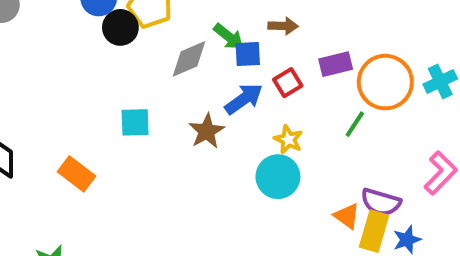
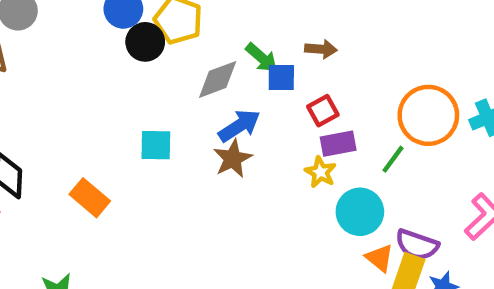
purple rectangle: (336, 64) -> (338, 144), moved
blue arrow: (244, 99) -> (239, 126), moved
cyan circle: (278, 177) -> (360, 212), moved

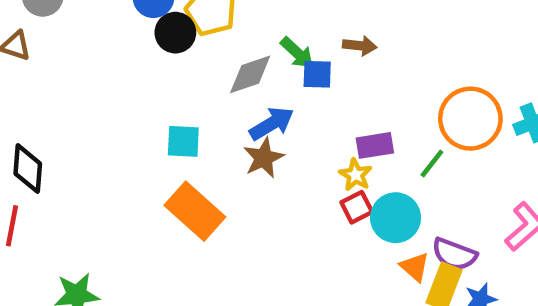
red square: (323, 111) -> (357, 207), moved
orange rectangle: (90, 198) -> (195, 211), moved, size x1.4

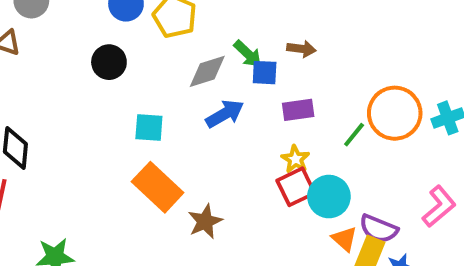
black circle: (175, 33) -> (109, 62), moved
purple rectangle: (375, 145) -> (298, 110), moved
brown star: (264, 158) -> (205, 221), moved
green line: (432, 163) -> (354, 135), moved
red square: (357, 207) -> (296, 187), size x1.4

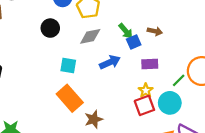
gray diamond: (207, 71) -> (90, 36), moved
blue square: (265, 73) -> (134, 42), turned -32
cyan circle: (329, 197) -> (170, 103), moved

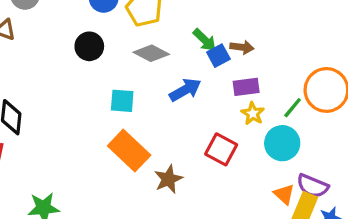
brown arrow: (155, 31) -> (242, 47), moved
gray diamond: (90, 36) -> (151, 53), turned 45
yellow star: (146, 90) -> (253, 114), moved
red square: (144, 105) -> (221, 149), moved, turned -36

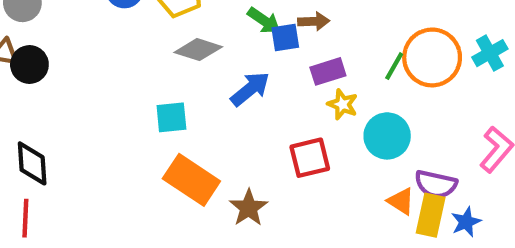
black circle: (89, 46) -> (29, 65), moved
blue square: (218, 56) -> (285, 38), turned 30
green line: (293, 108) -> (394, 66), moved
red square: (221, 149) -> (310, 158), turned -32

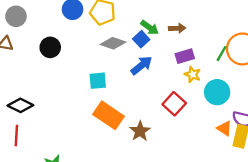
blue square: (285, 38) -> (141, 39), moved, turned -35
black circle: (29, 65) -> (50, 47), moved
red square: (310, 158) -> (174, 104), turned -35
black diamond: (32, 163) -> (20, 105), turned -60

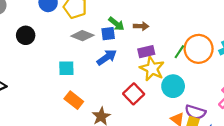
blue square: (141, 39) -> (108, 34), turned 32
yellow star: (193, 74) -> (152, 69), size x1.6
orange rectangle: (109, 115) -> (74, 100), size x0.7

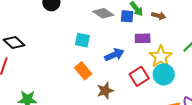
purple rectangle: (146, 52) -> (143, 38), moved
blue arrow: (107, 57) -> (114, 55), moved
cyan circle: (173, 86) -> (164, 74), moved

